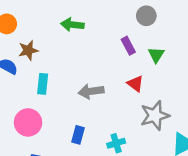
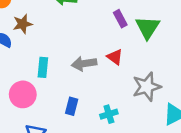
green triangle: (156, 55) -> (147, 27), size x1.5
cyan rectangle: (43, 84) -> (43, 67), moved
red triangle: (135, 84) -> (115, 57), moved

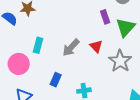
gray arrow: (84, 64) -> (71, 48), turned -48
gray star: (147, 87) -> (120, 61), moved, turned -30

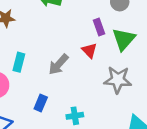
red triangle: (96, 46) -> (89, 50), moved
gray star: (120, 61) -> (118, 80), turned -30

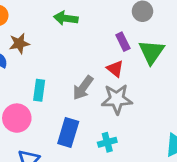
gray star: (118, 80) -> (117, 99), moved
blue rectangle: (41, 103) -> (68, 132), size x1.5

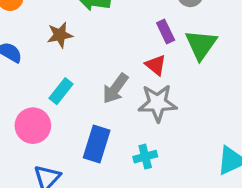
brown star: (19, 43) -> (60, 35), moved
cyan rectangle: (39, 90) -> (61, 91), turned 30

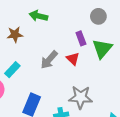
gray arrow: (115, 88) -> (49, 60), moved
gray star: (158, 103) -> (81, 97), moved

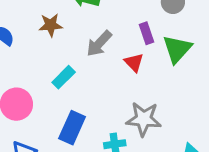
gray arrow: (49, 60) -> (99, 44), moved
cyan rectangle: (12, 70) -> (64, 77), moved

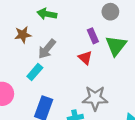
gray arrow: (99, 44) -> (47, 49), moved

